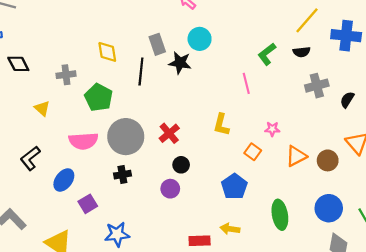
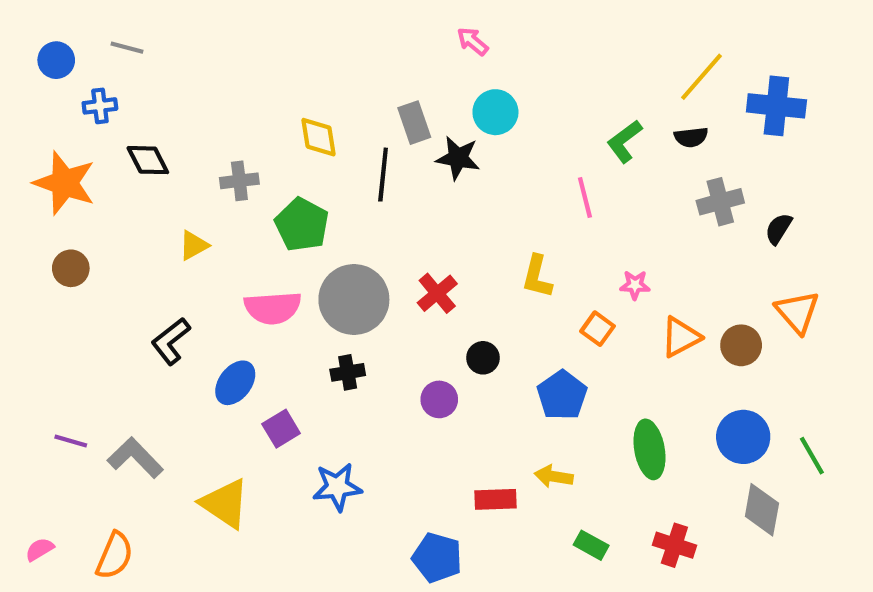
yellow triangle: (42, 108) -> (194, 245), turned 49
black circle: (181, 165) -> (483, 358), moved

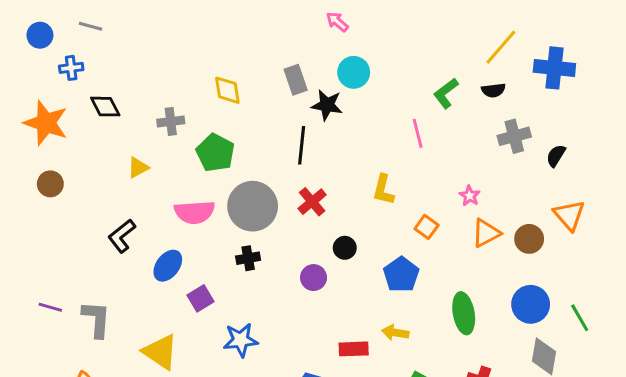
black line: (383, 175) -> (302, 145), moved
pink star: (635, 285) -> (470, 196), moved, turned 30
gray L-shape: (135, 458) -> (96, 319), turned 48

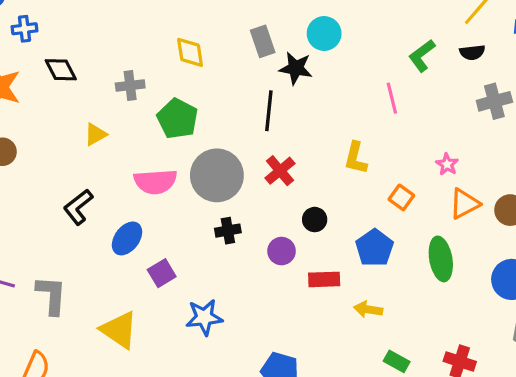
black cross: (248, 258) -> (228, 231), moved
green ellipse: (464, 313) -> (441, 259), moved
red rectangle: (354, 349) -> (324, 279), moved

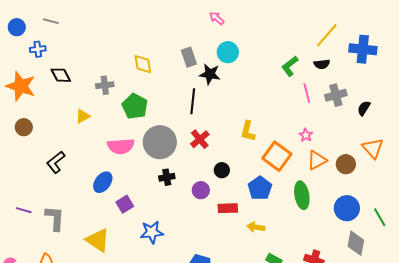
pink line: (392, 98) -> (307, 93), moved
orange square: (401, 197) -> (277, 156), size x1.8
black L-shape: (78, 207) -> (56, 162), moved

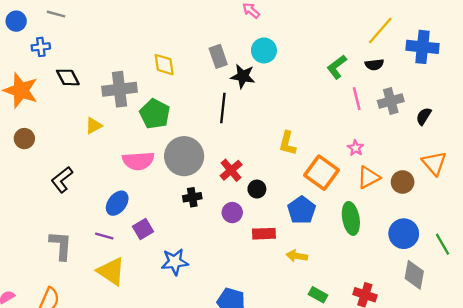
gray cross: (105, 85) -> (119, 89), size x1.6
red cross: (200, 139) -> (231, 170), moved
purple line: (24, 210) -> (104, 236), moved

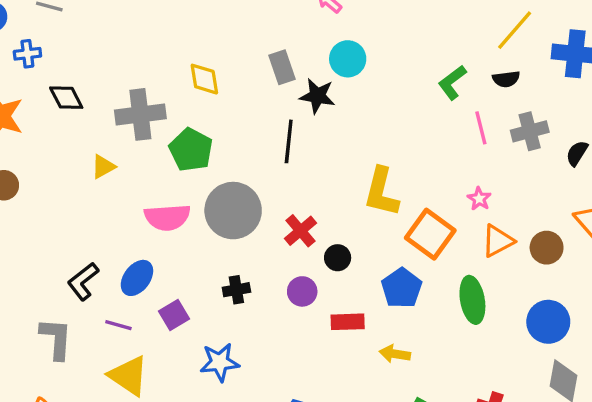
yellow L-shape: (287, 143) -> (381, 192), size x1.4
black L-shape: (62, 180) -> (83, 281), moved
black cross: (192, 197) -> (236, 290), moved

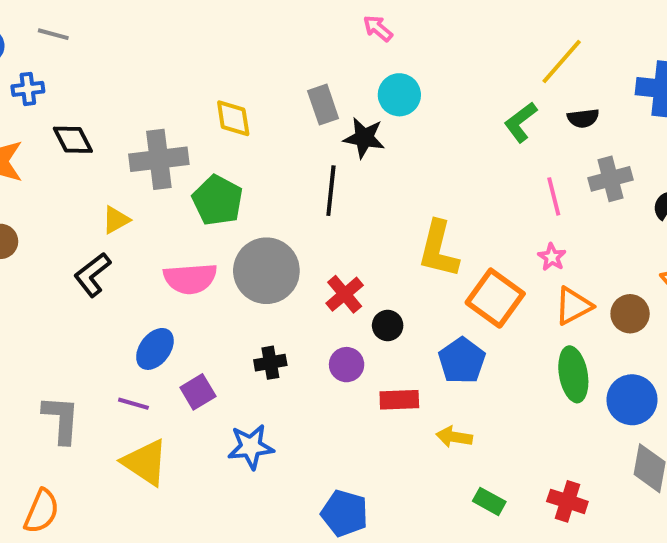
yellow line: (515, 30) -> (562, 62), moved
pink line: (481, 128) -> (554, 196), moved
black L-shape: (83, 281) -> (92, 275), moved
green ellipse: (472, 300) -> (573, 374), moved

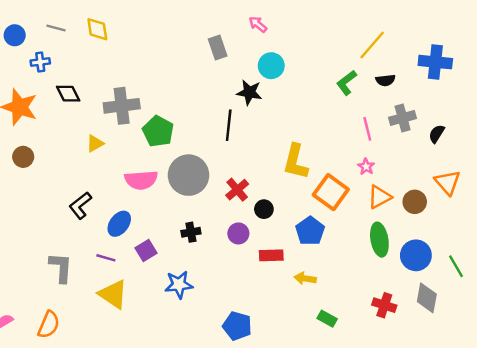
gray rectangle: (323, 105) -> (218, 47), moved
yellow diamond: (233, 118) -> (97, 29), moved
black L-shape: (92, 275) -> (80, 205), moved
red cross: (567, 501) -> (384, 305), moved

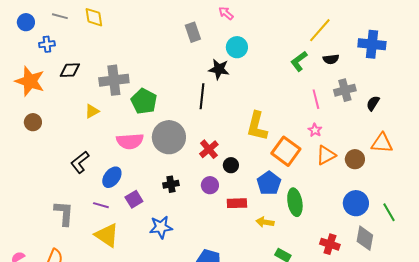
black diamond: (68, 94) -> (70, 70), turned -65
orange triangle: (448, 182) -> (382, 143), turned -45
green ellipse: (379, 240) -> (295, 202), moved

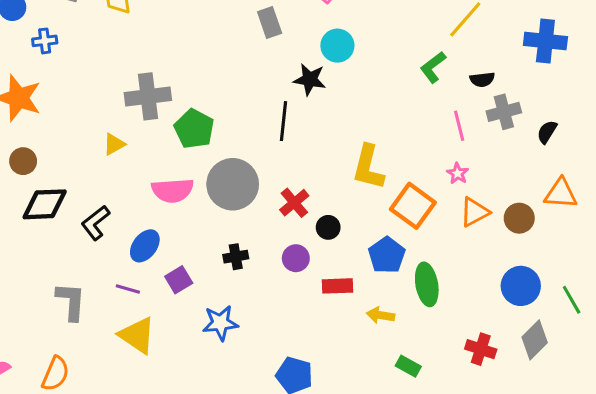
black semicircle: (331, 59) -> (482, 79), moved
black diamond: (70, 70) -> (45, 204), moved, size x1.4
gray diamond: (365, 238) -> (535, 340), turned 35

